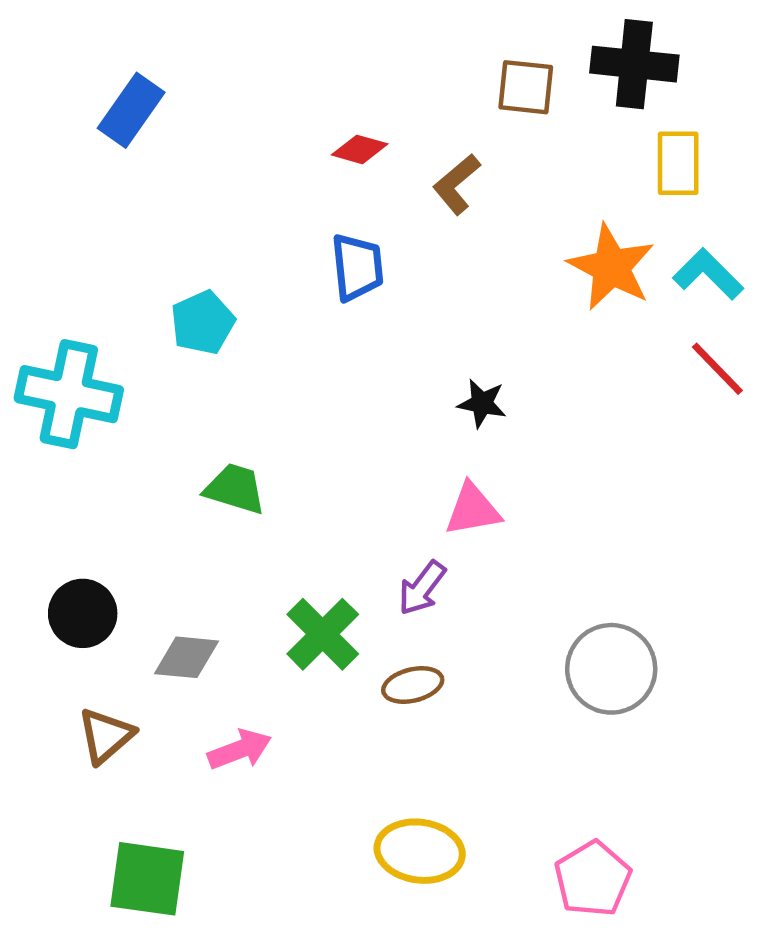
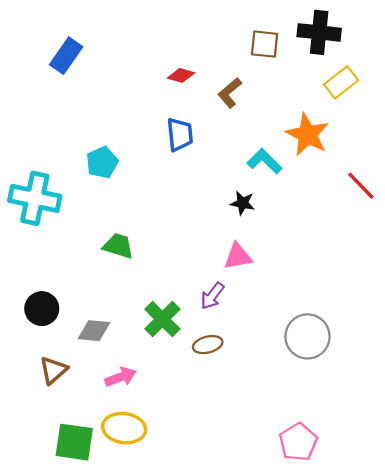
yellow rectangle: (678, 163) -> (341, 82), turned 52
cyan L-shape: (708, 274) -> (265, 161), moved
yellow ellipse: (420, 851) -> (124, 428), moved

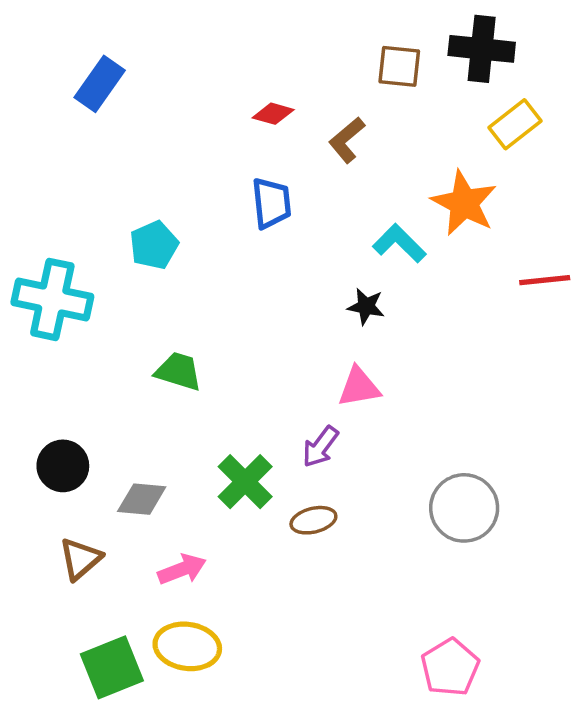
red line: (361, 186) -> (545, 280), turned -52
green square: (74, 442) -> (112, 667), turned -30

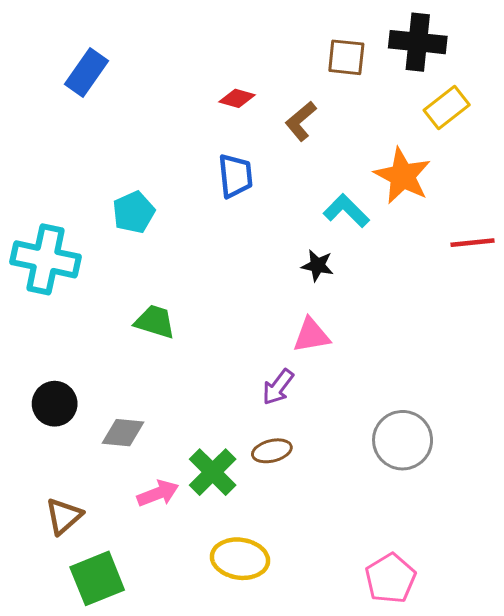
green cross: (245, 482) -> (213, 472), moved
brown triangle: (80, 559) -> (64, 516), moved
yellow ellipse: (187, 646) -> (240, 559), moved

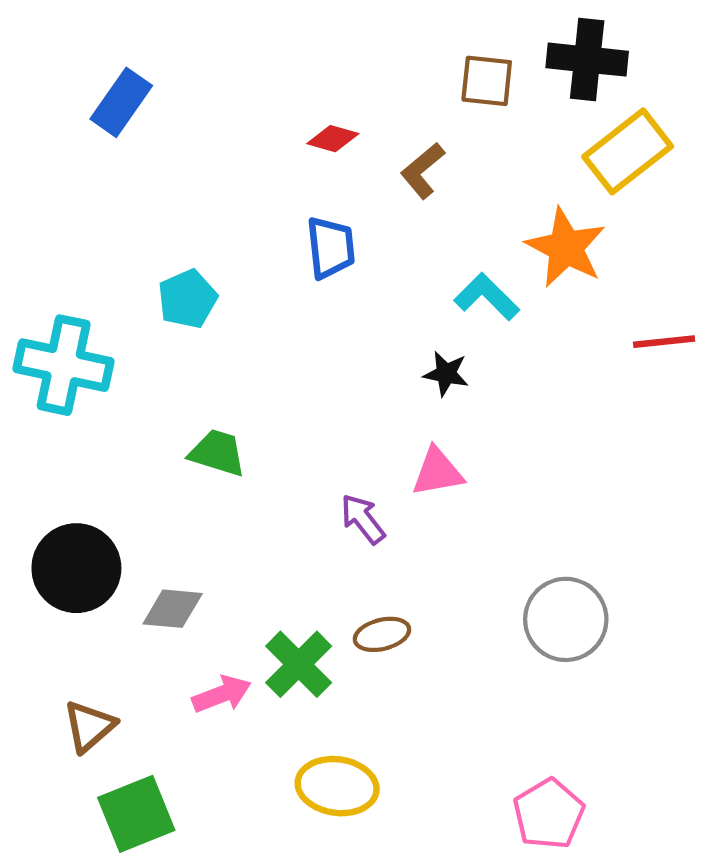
yellow rectangle: (447, 107) -> (628, 151), size x1.4
purple arrow: (278, 387) -> (363, 519), moved, turned 105
black circle: (55, 404) -> (76, 568), size x1.4

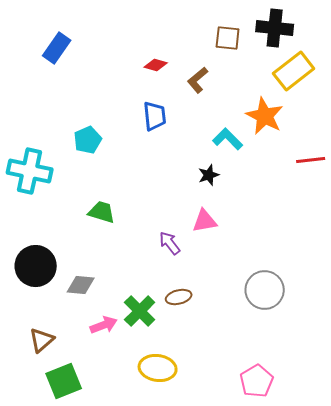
black star: (446, 374) -> (209, 175), turned -30

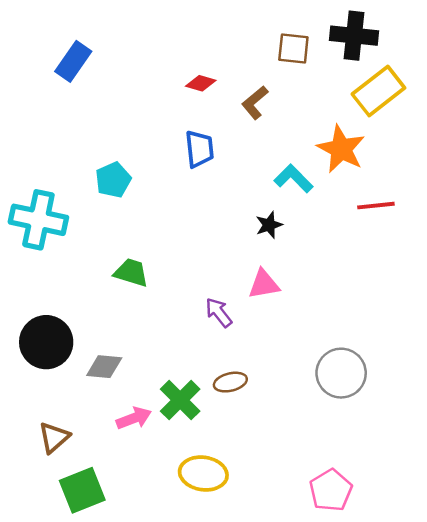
red line: (311, 160) -> (376, 206), moved

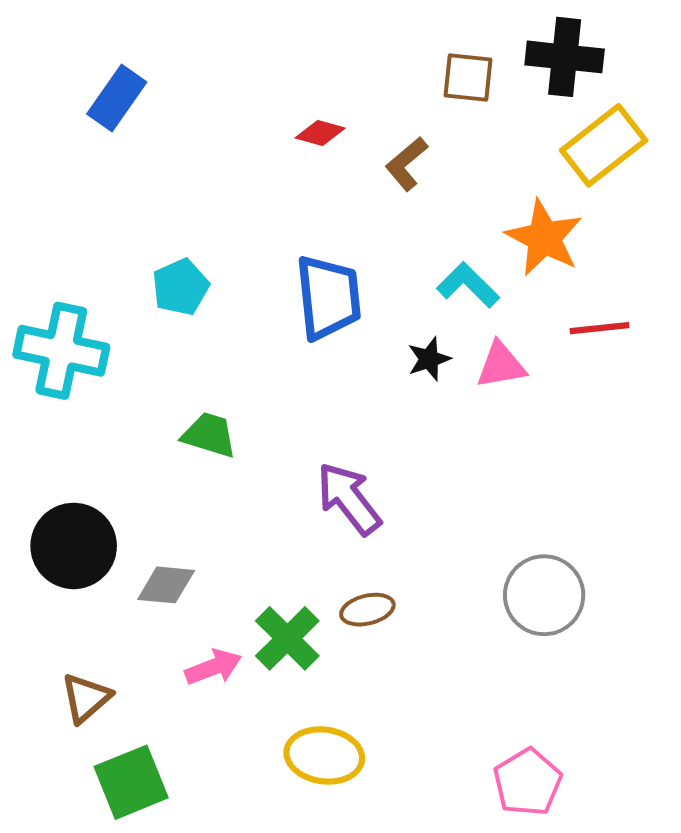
blue trapezoid: (199, 149) -> (328, 297), moved, size x1.4
pink triangle: (264, 284) -> (501, 365), moved
purple arrow: (219, 313) -> (349, 499), size x1.5

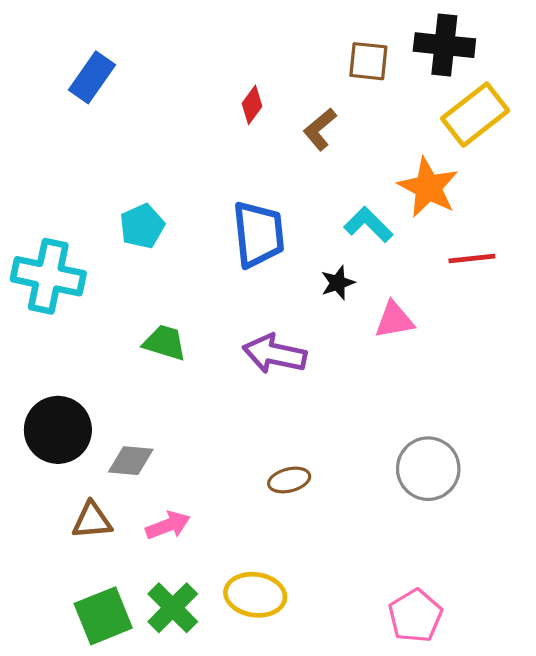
red diamond: (320, 133) -> (252, 105), turned -69
pink triangle: (501, 365) -> (394, 320), moved
purple arrow: (349, 499) -> (275, 354), moved, turned -40
green cross: (287, 638) -> (173, 608), moved
brown triangle: (86, 698) -> (92, 520), moved, turned 36

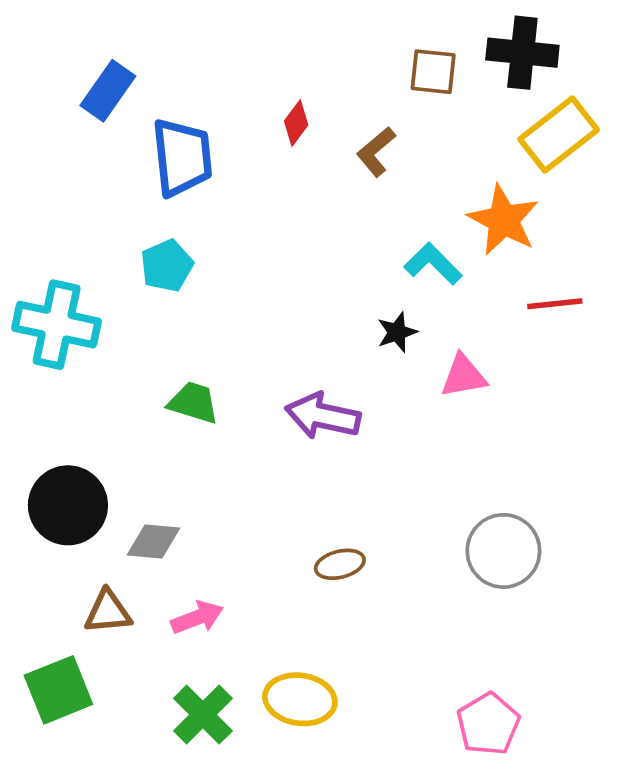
blue trapezoid: (258, 234) -> (182, 157), moved
green square: (103, 616) -> (58, 690), moved

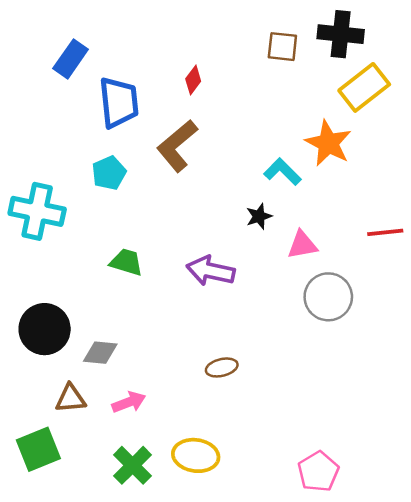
brown L-shape: (376, 152) -> (177, 146), moved, size x1.6
red line: (555, 304) -> (385, 232), moved
gray circle: (503, 551) -> (328, 297), moved

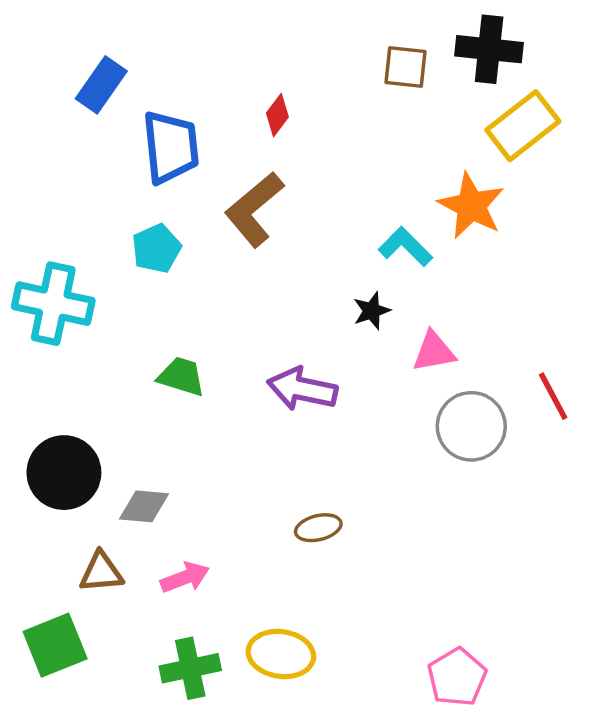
red line: (385, 232) -> (553, 396), moved, turned 68
green cross: (133, 465) -> (190, 668), turned 33

